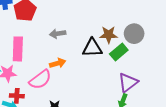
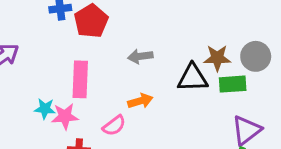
green rectangle: (119, 52) -> (233, 84), turned 36
pink semicircle: (40, 80) -> (114, 126), size x0.7

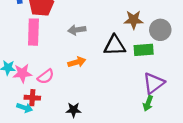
brown star: (217, 58) -> (134, 20), moved
pink rectangle: (80, 79) -> (33, 32), moved
pink semicircle: (114, 126) -> (46, 77), moved

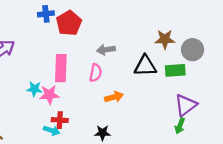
pink rectangle: (33, 32) -> (61, 68), moved
orange arrow: (77, 62) -> (114, 97), moved
pink semicircle: (46, 77) -> (96, 73), moved, turned -42

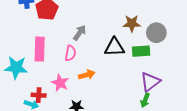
gray arrow: (106, 50) -> (80, 33), turned 133
cyan star: (34, 89) -> (16, 68), size x1.6
pink star: (49, 95) -> (60, 83), moved, turned 30

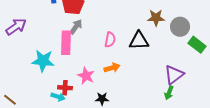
gray arrow: (80, 33) -> (76, 27), moved
green rectangle: (141, 51) -> (197, 45), moved, turned 42
pink semicircle: (70, 53) -> (110, 40), moved

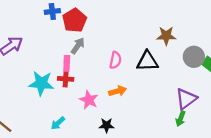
gray circle: (180, 27) -> (194, 57), moved
pink rectangle: (66, 43) -> (67, 63), size x0.6
red cross: (65, 88) -> (66, 79), moved
cyan arrow: (58, 97) -> (58, 123), turned 120

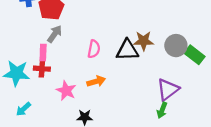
brown star: (166, 36) -> (144, 41), moved
cyan arrow: (58, 123) -> (23, 109), moved

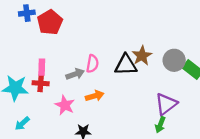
gray arrow: (55, 34) -> (75, 74), moved, turned 36
brown star: (144, 41) -> (142, 56), turned -30

